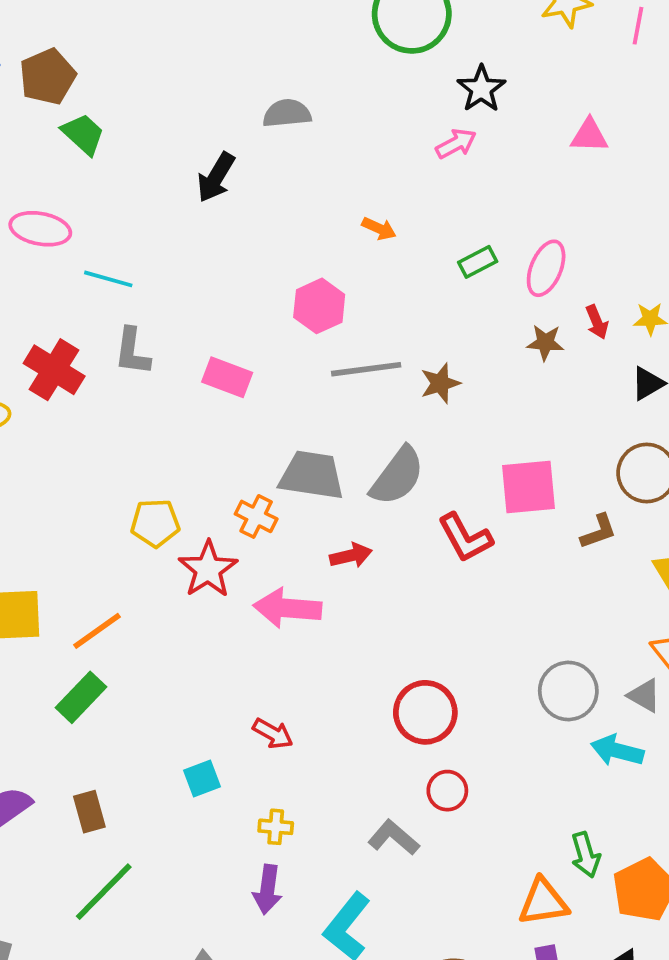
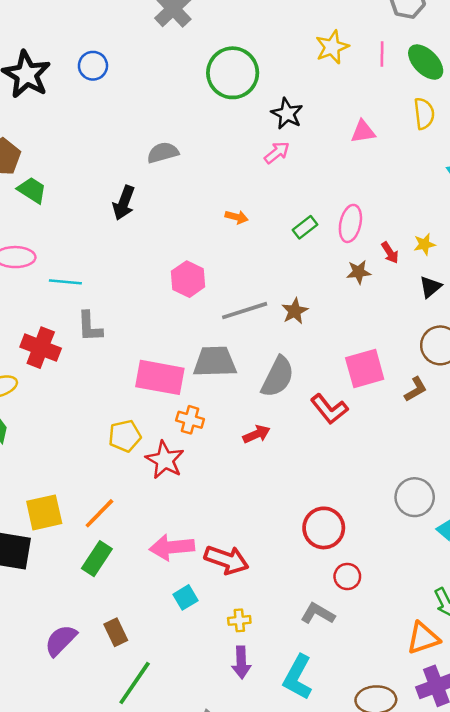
pink hexagon: (319, 306) -> (188, 279), moved
pink rectangle: (227, 377) -> (160, 377), moved, size x1.5
gray trapezoid: (312, 475) -> (215, 362), moved
pink arrow: (288, 608) -> (172, 547), moved
red arrow: (273, 734) -> (227, 560), size x1.6

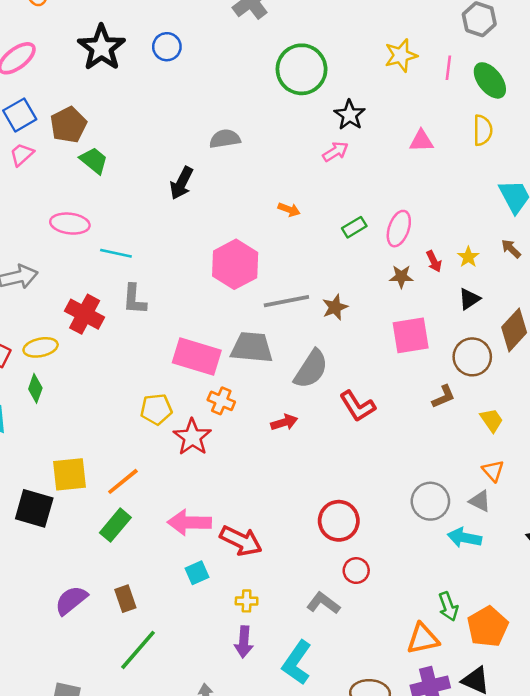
yellow star: (424, 244) -> (468, 257), turned -30
pink hexagon: (188, 279) -> (235, 264), size x1.4
pink square: (365, 368) -> (411, 335), moved

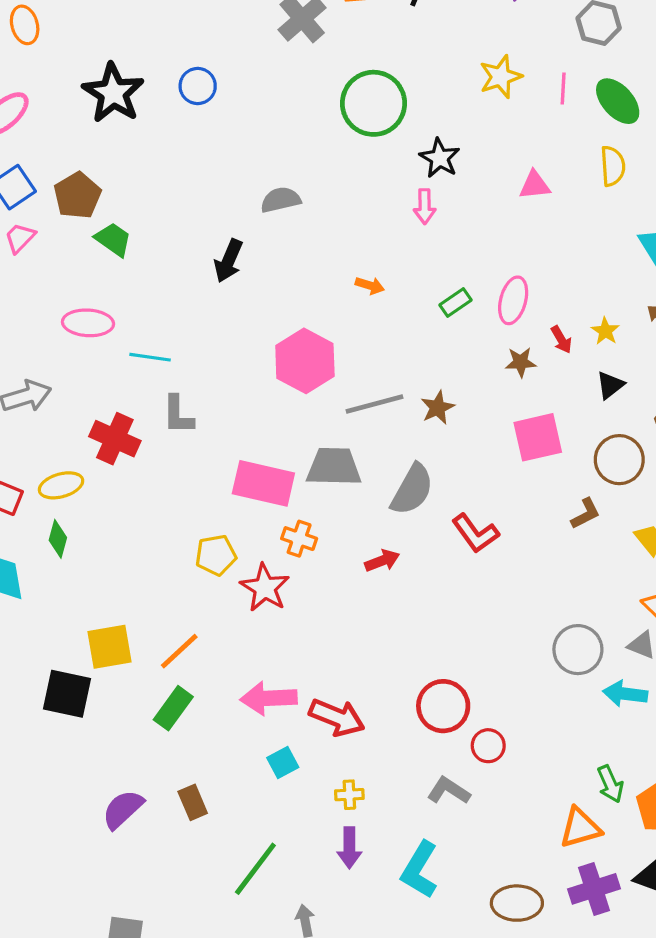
pink arrow: (335, 152) -> (425, 207), turned 125
red circle: (339, 521) -> (443, 706), moved
green line: (138, 650) -> (255, 869), moved

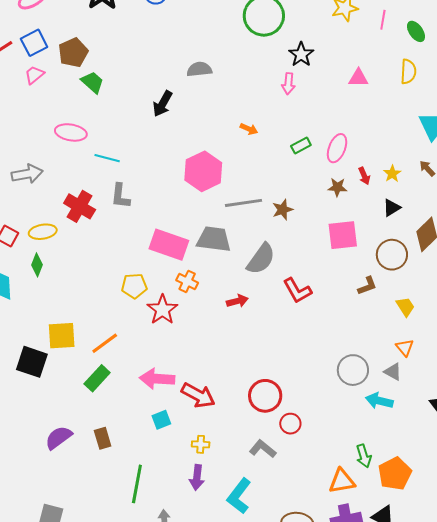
green ellipse: (618, 101) -> (416, 31), size x0.7
green line: (255, 869) -> (137, 484), turned -33

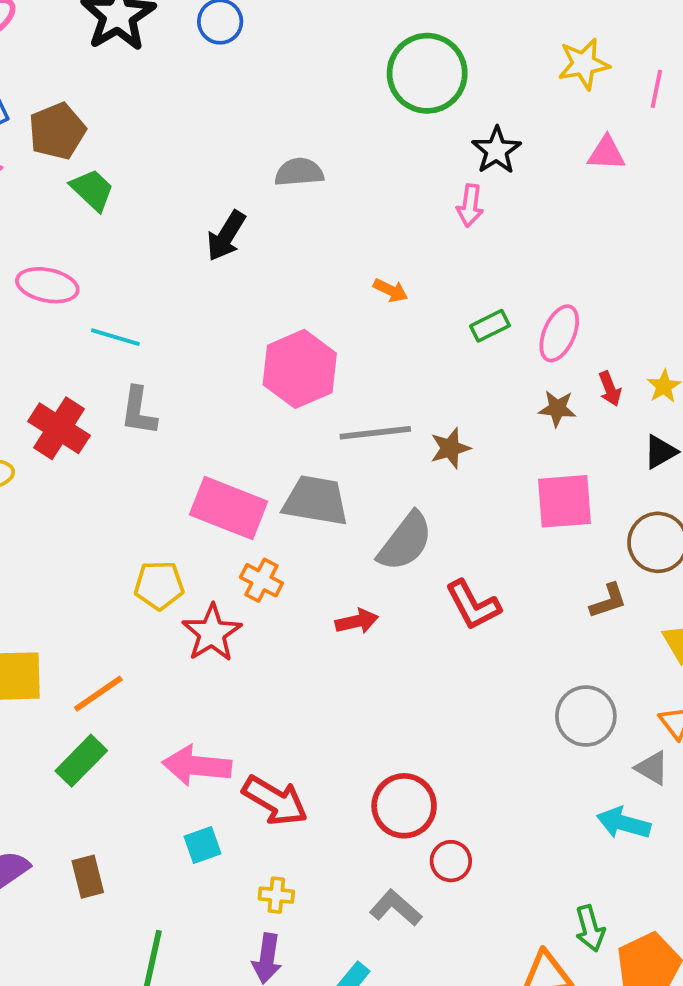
pink triangle: (358, 78) -> (606, 153), moved
gray circle: (353, 370) -> (586, 716), moved

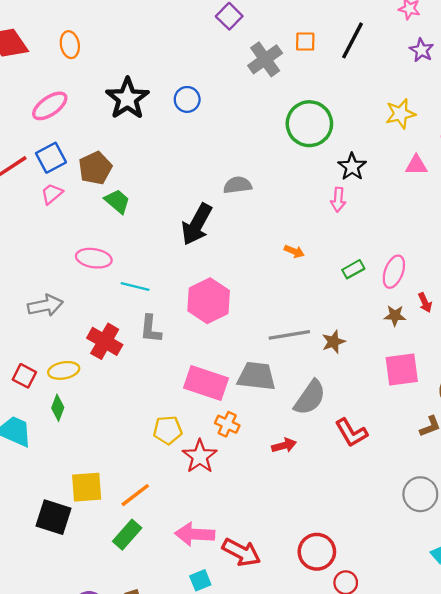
black arrow: (226, 236) -> (197, 224), size x1.4
pink hexagon: (300, 369) -> (209, 301), moved

